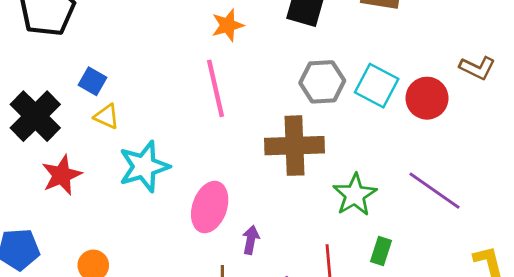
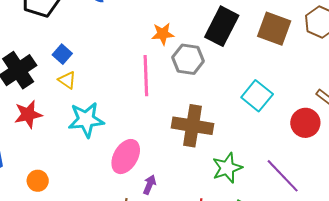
gray hexagon: (322, 82) -> (188, 59), moved
red circle: (427, 98) -> (305, 123), moved

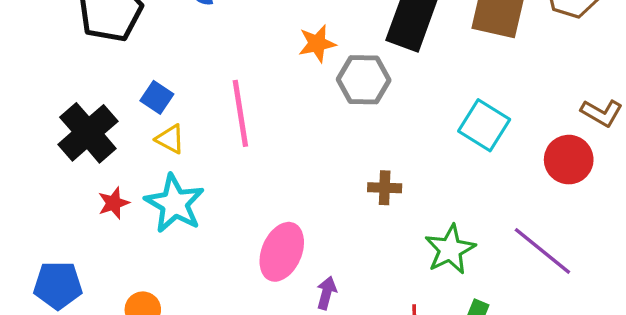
pink line: (146, 76) -> (240, 113), moved
red star: (28, 114) -> (114, 203), size x0.7
cyan star: (86, 120) -> (175, 204), moved, turned -30
brown cross: (192, 126) -> (385, 188), size x0.5

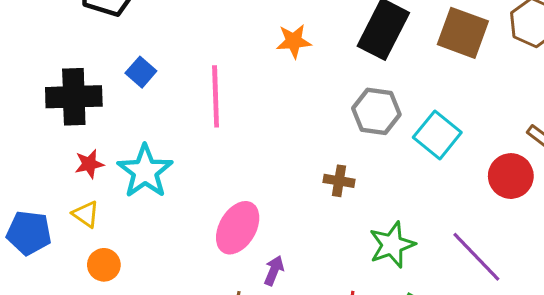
gray hexagon: (364, 80) -> (376, 111), moved
black cross: (88, 133) -> (74, 97), turned 32
yellow triangle: (170, 139) -> (86, 214), moved

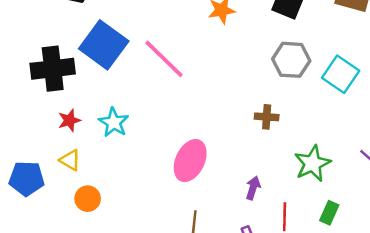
blue square: (141, 72) -> (104, 45), size x2.0
pink line: (216, 96) -> (164, 59), turned -39
cyan star: (145, 171) -> (114, 122), size x0.7
purple arrow: (274, 271) -> (253, 188), moved

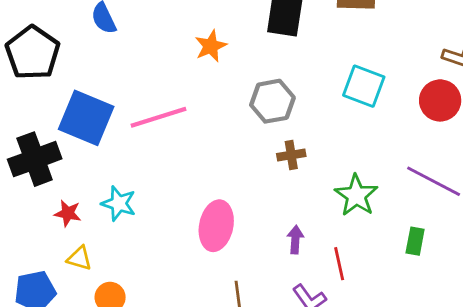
pink line: (164, 59) -> (158, 117), turned -48
gray hexagon: (291, 60) -> (272, 101), moved
red star: (69, 120) -> (68, 213), turned -30
green rectangle: (329, 213) -> (415, 241), moved

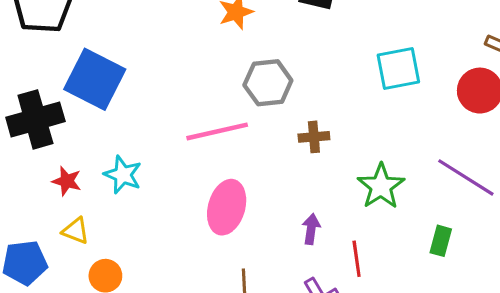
cyan square: (364, 86) -> (398, 68), turned -36
gray hexagon: (272, 101) -> (268, 83), moved
pink line: (158, 117) -> (217, 131), moved

